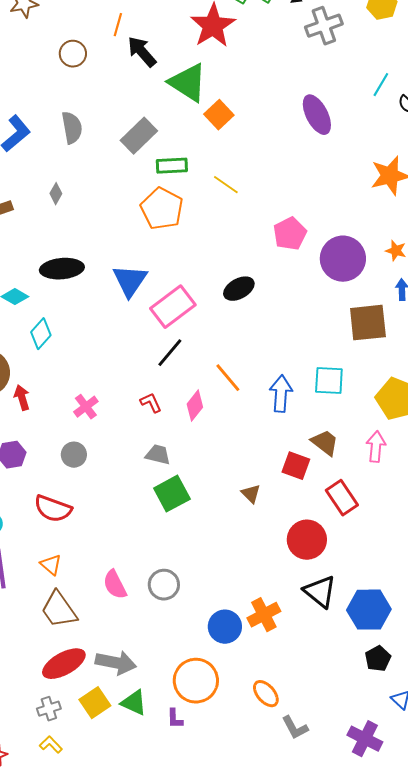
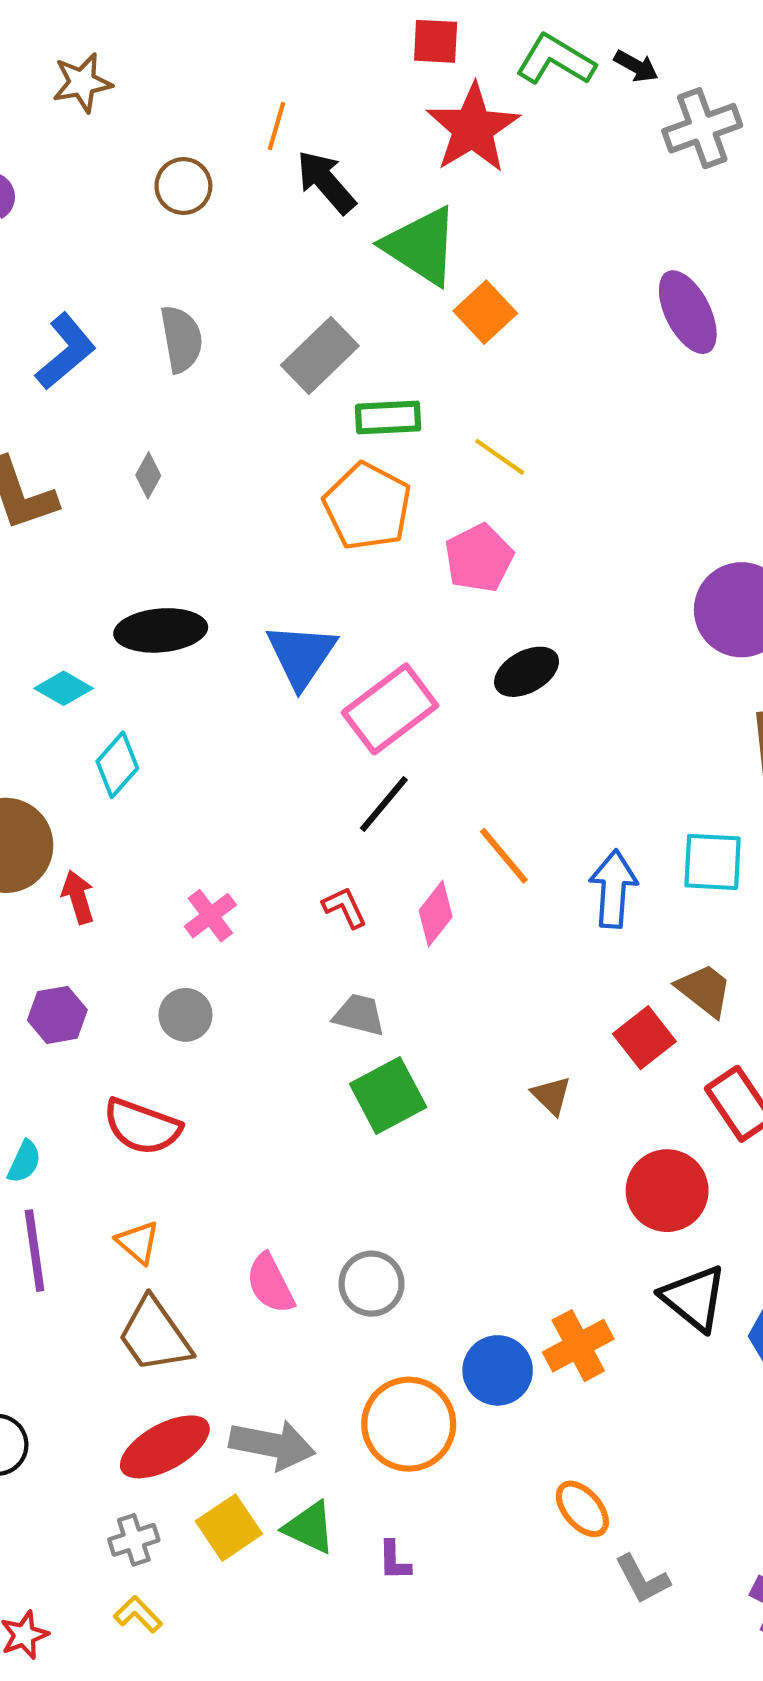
pink pentagon: (290, 234) -> (479, 558), moved
red square: (296, 466) -> (644, 1038), turned 32
orange circle: (196, 681) -> (409, 1424), moved

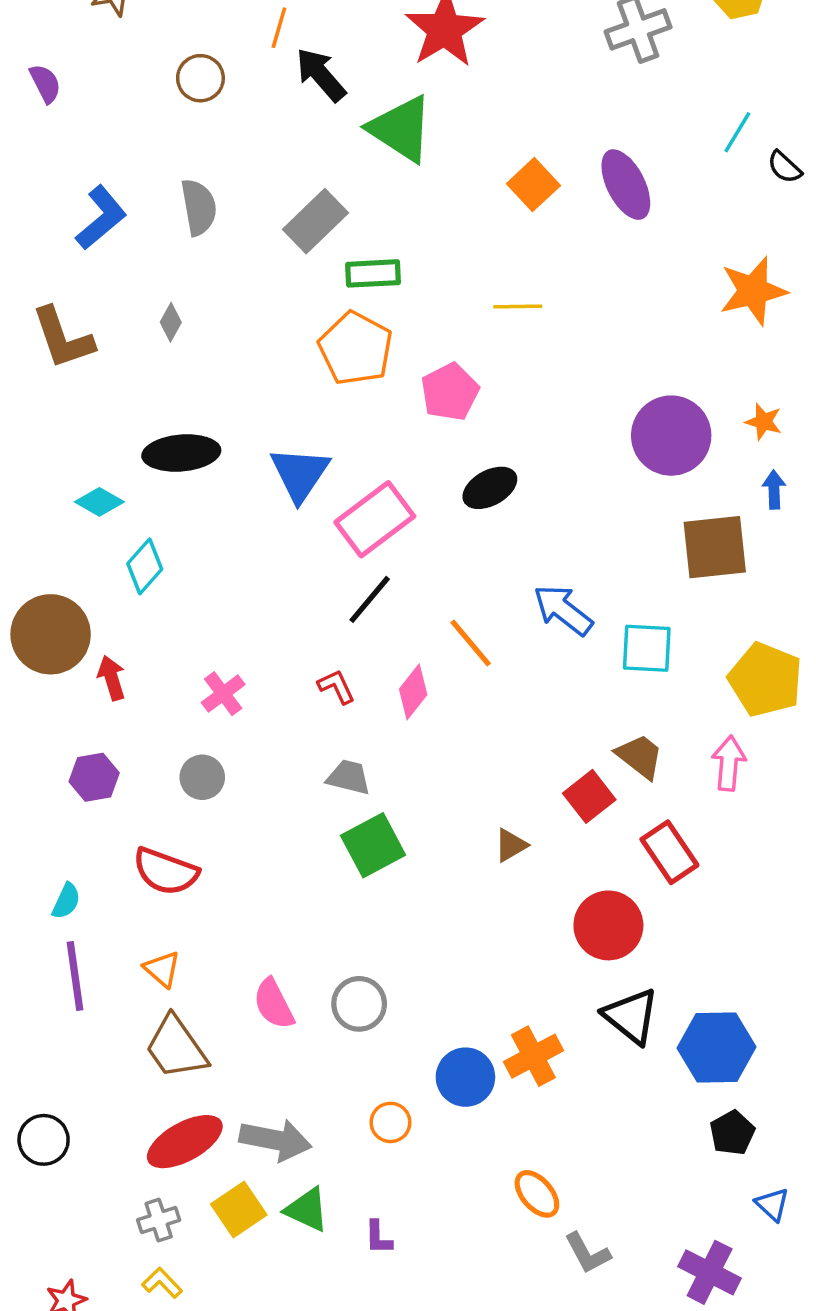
orange square: (485, 312) -> (533, 185), moved
yellow line: (500, 457) -> (518, 307), moved, turned -36
blue arrow: (613, 889) -> (563, 610), moved, turned -56
brown triangle: (551, 1096) -> (511, 845), turned 45
orange circle: (409, 1424) -> (390, 1122), size x0.5

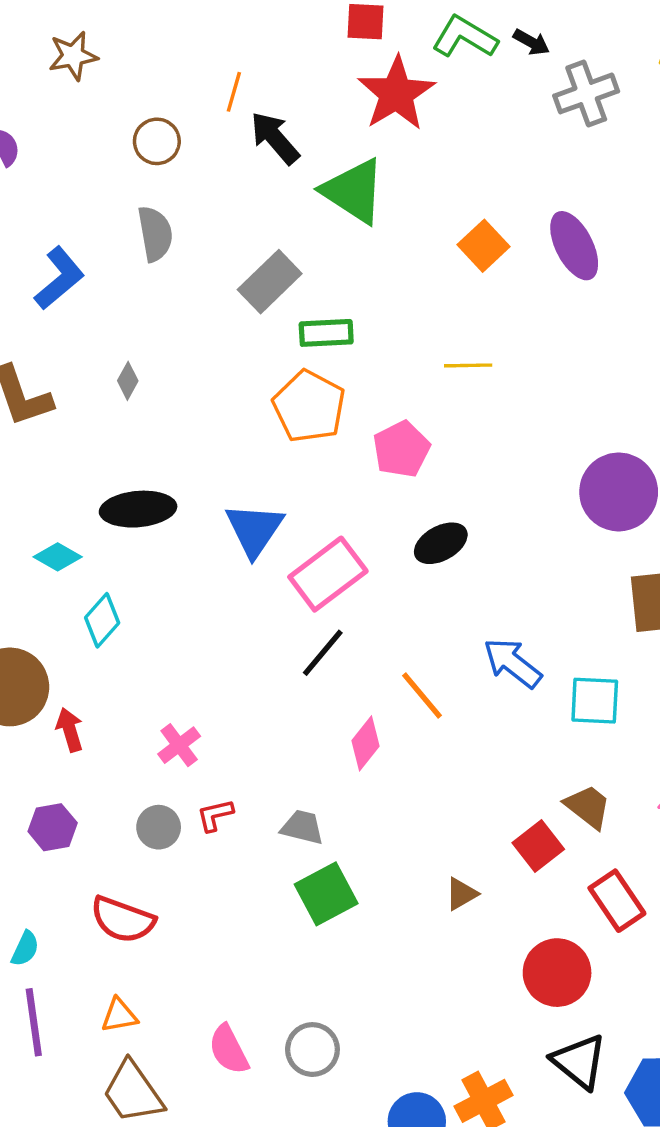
gray semicircle: (199, 207) -> (155, 234), moved
red L-shape: (336, 687) -> (215, 815), moved, turned -78
orange triangle: (162, 969) -> (119, 1015), turned -51

